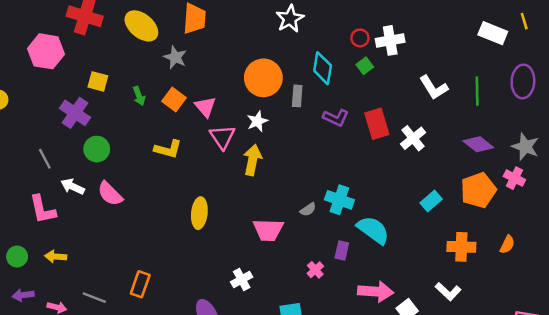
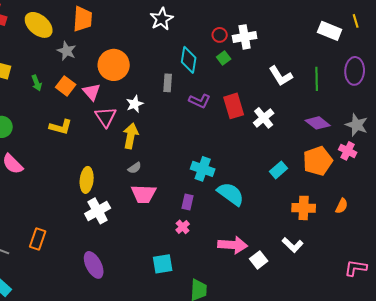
orange circle: (263, 78) -> (114, 65), moved
gray semicircle: (308, 209) -> (135, 168), moved
purple rectangle: (342, 250) -> (188, 202), moved
white cross: (242, 279) -> (98, 211), moved, size x1.4

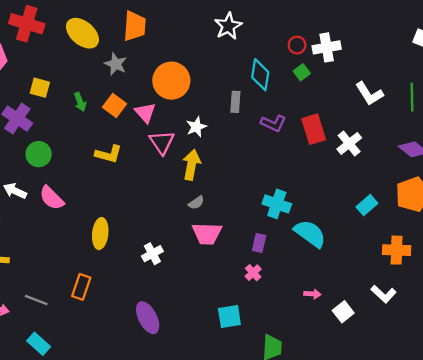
yellow ellipse: (87, 180) -> (100, 234), moved
white cross: (98, 211) -> (152, 254), size x0.7
pink arrow: (233, 245) -> (312, 294), size x0.5

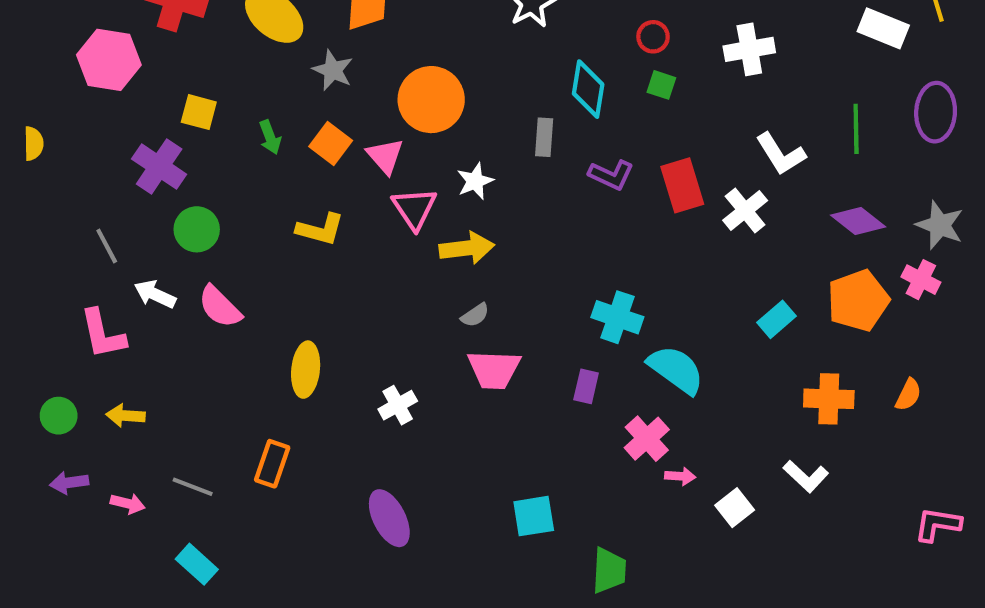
white cross: (327, 47) -> (749, 49), moved
green square: (302, 72) -> (661, 85), turned -35
white L-shape: (369, 94) -> (781, 154), moved
yellow arrow: (192, 165) -> (467, 248), turned 72
pink cross: (253, 273) -> (647, 439), moved, size x1.5

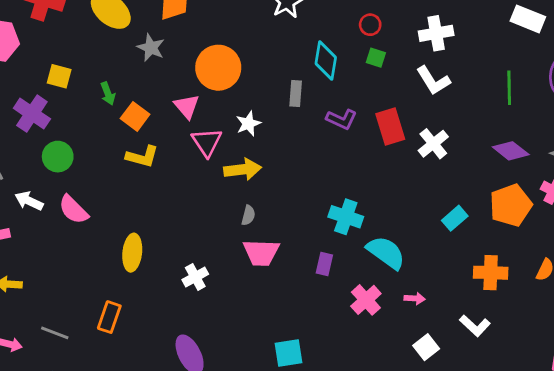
orange square: (331, 144) -> (135, 116), moved
white L-shape: (781, 154) -> (433, 81), moved
gray semicircle: (475, 315) -> (248, 215), turned -42
pink arrow: (680, 476) -> (415, 298), moved

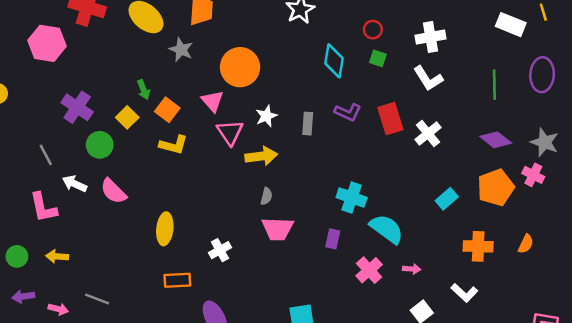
yellow square: (59, 76) -> (127, 117), moved, turned 30
gray rectangle: (296, 93) -> (308, 124), moved
orange rectangle: (109, 317) -> (177, 280), moved, turned 68

